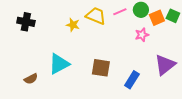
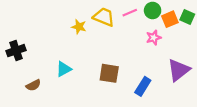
black cross: (26, 22) -> (16, 51), moved, turned -30
cyan triangle: (59, 64) -> (64, 69), size x0.7

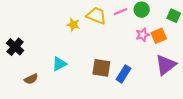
orange square: (170, 19) -> (159, 36), moved
black cross: (16, 51) -> (15, 47), turned -30
blue rectangle: (143, 86) -> (124, 74), moved

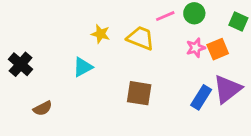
yellow trapezoid: (96, 16) -> (141, 38), moved
cyan triangle: (59, 64) -> (83, 67), moved
blue rectangle: (124, 74) -> (201, 97), moved

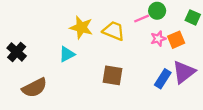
pink line: (165, 16) -> (142, 19), moved
yellow star: (101, 34) -> (81, 27), size x1.5
brown semicircle: (43, 108) -> (34, 88), size x1.6

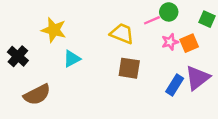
yellow star: (81, 27) -> (54, 30), moved
brown square: (113, 75) -> (129, 68), moved

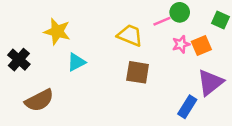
blue rectangle: (175, 85) -> (187, 107), moved

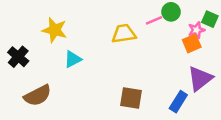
yellow trapezoid: (130, 35) -> (124, 34), turned -30
pink star: (181, 44) -> (196, 30), moved
brown square: (138, 72) -> (131, 98), moved

